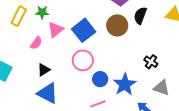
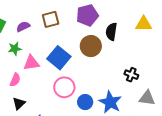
pink triangle: (56, 30) -> (31, 63), turned 42
black triangle: (44, 70) -> (19, 104), moved

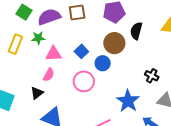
purple semicircle: (23, 27) -> (49, 17), size x1.6
blue square: (59, 58) -> (81, 51), size x0.6
pink semicircle: (15, 80) -> (49, 75), moved
blue circle: (85, 102) -> (103, 63), moved

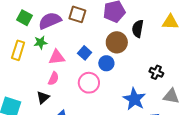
brown square: (77, 13) -> (77, 14), turned 30

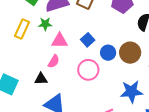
brown circle: (117, 42) -> (130, 53), moved
black triangle: (43, 97) -> (41, 79), turned 32
blue star: (134, 99) -> (131, 92), turned 30

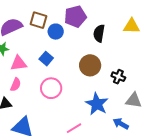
blue circle: (108, 53) -> (56, 32), moved
blue star: (131, 92) -> (97, 104), turned -30

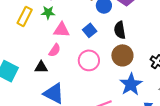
black semicircle: (99, 33) -> (120, 30), moved, turned -30
brown circle: (90, 65) -> (122, 55), moved

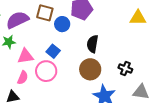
black semicircle: (120, 30) -> (92, 44), moved, turned 30
pink circle: (89, 60) -> (46, 71), moved

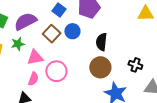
brown square: (45, 13) -> (52, 34), moved, turned 30
blue circle: (62, 24) -> (72, 31), moved
blue square: (53, 51) -> (59, 10), moved

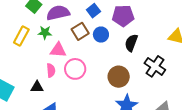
black semicircle: (101, 42) -> (131, 43), moved
black cross: (135, 65) -> (155, 66), moved, size x1.5
pink semicircle: (33, 79) -> (51, 70), turned -40

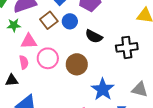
black semicircle: (131, 43) -> (94, 36), moved, turned -78
black cross: (155, 66) -> (127, 47), turned -35
brown circle: (119, 77) -> (77, 64), moved

